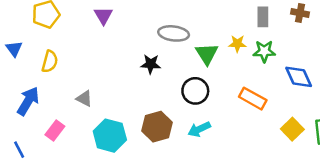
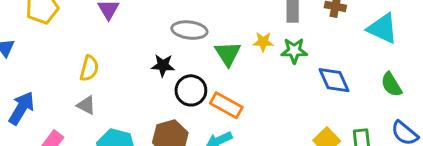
yellow semicircle: (50, 62) -> (89, 68), moved
black circle: (195, 91) -> (191, 90), moved
orange rectangle: (253, 99) -> (226, 105), moved

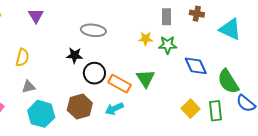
green triangle: (228, 54) -> (146, 78), moved
green semicircle: (391, 85) -> (228, 81), moved, size x1.4
gray triangle: (86, 105) -> (29, 87), moved, turned -40

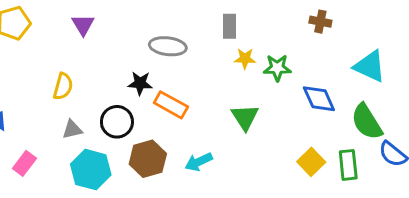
gray rectangle: (166, 17) -> (229, 26), moved
cyan triangle: (230, 29) -> (370, 66), moved
black circle: (94, 73) -> (117, 122), moved
orange rectangle: (119, 84) -> (171, 105), moved

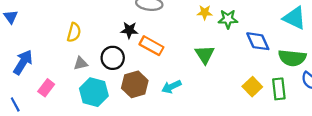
green semicircle: (367, 122) -> (292, 58), turned -52

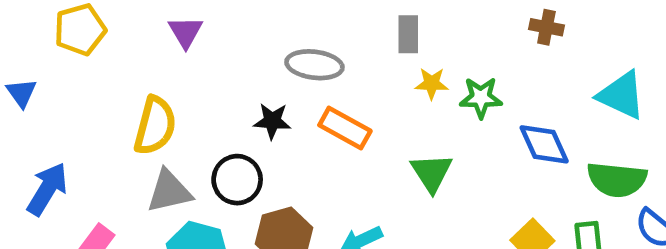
yellow semicircle: (74, 32) -> (155, 126), size x1.4
orange rectangle: (151, 46) -> (345, 128), moved
gray triangle: (81, 63) -> (169, 191), size x1.5

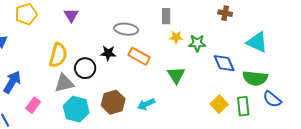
black circle: (237, 180) -> (85, 68), moved

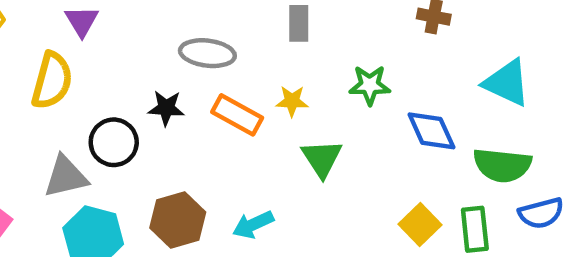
yellow star: (176, 37) -> (292, 101), moved
yellow semicircle: (58, 55) -> (52, 81), moved
blue semicircle: (272, 99) -> (541, 213), turned -54

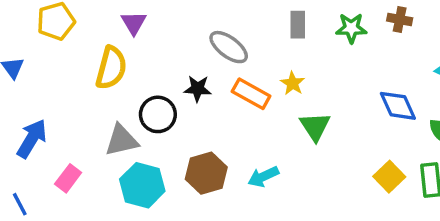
gray ellipse: (207, 53) -> (229, 47), turned 30
green star: (370, 85) -> (351, 28), moved
yellow star: (292, 101) -> (293, 83), turned 30

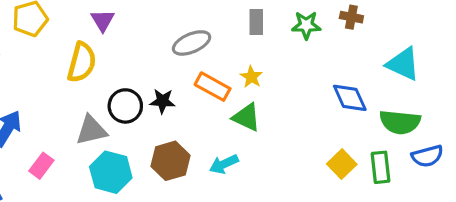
gray ellipse: (229, 47) -> (192, 43), turned -60
black star: (198, 89) -> (162, 101), moved
green triangle: (315, 127) -> (246, 117), moved, turned -32

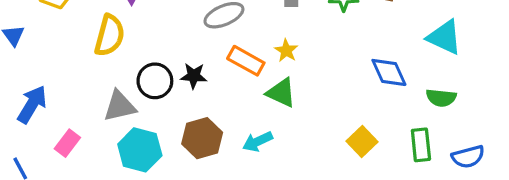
green semicircle: (400, 122) -> (441, 98), size x0.7
blue semicircle: (427, 156) -> (468, 157), moved
yellow square: (342, 164) -> (362, 141), moved

